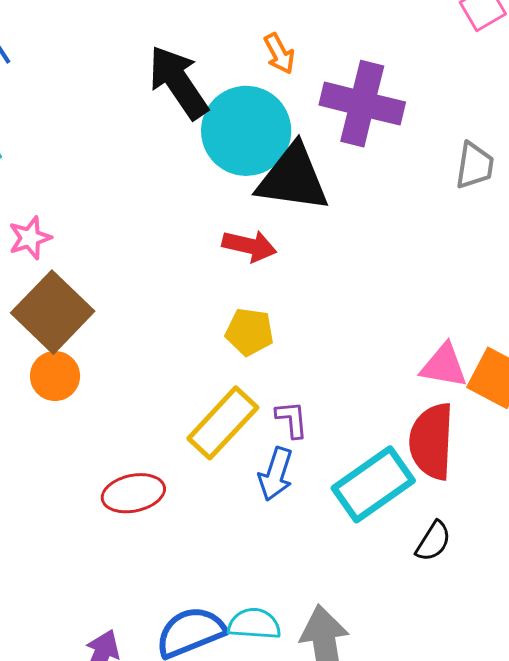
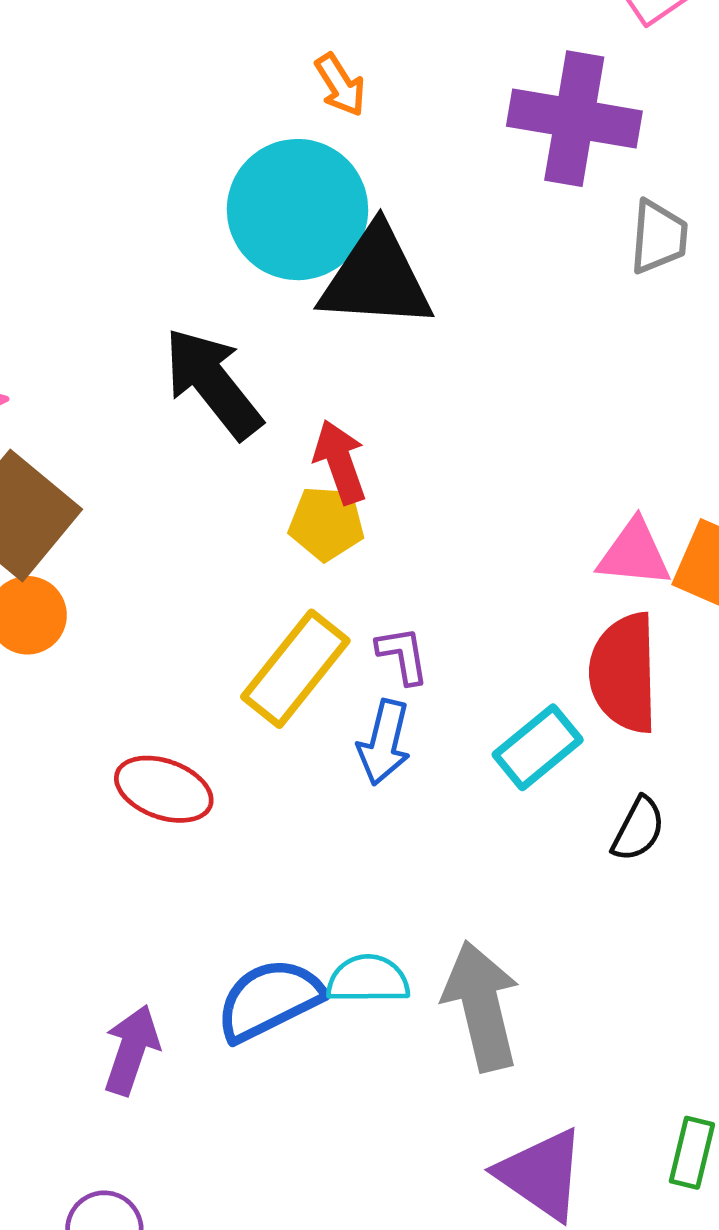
black arrow: (178, 82) -> (213, 383), moved
purple cross: (362, 104) -> (574, 119), moved
red arrow: (249, 246) -> (340, 462), moved, turned -118
cyan rectangle: (373, 484) -> (538, 747), size x0.7
red ellipse: (133, 493) -> (164, 789), turned 36

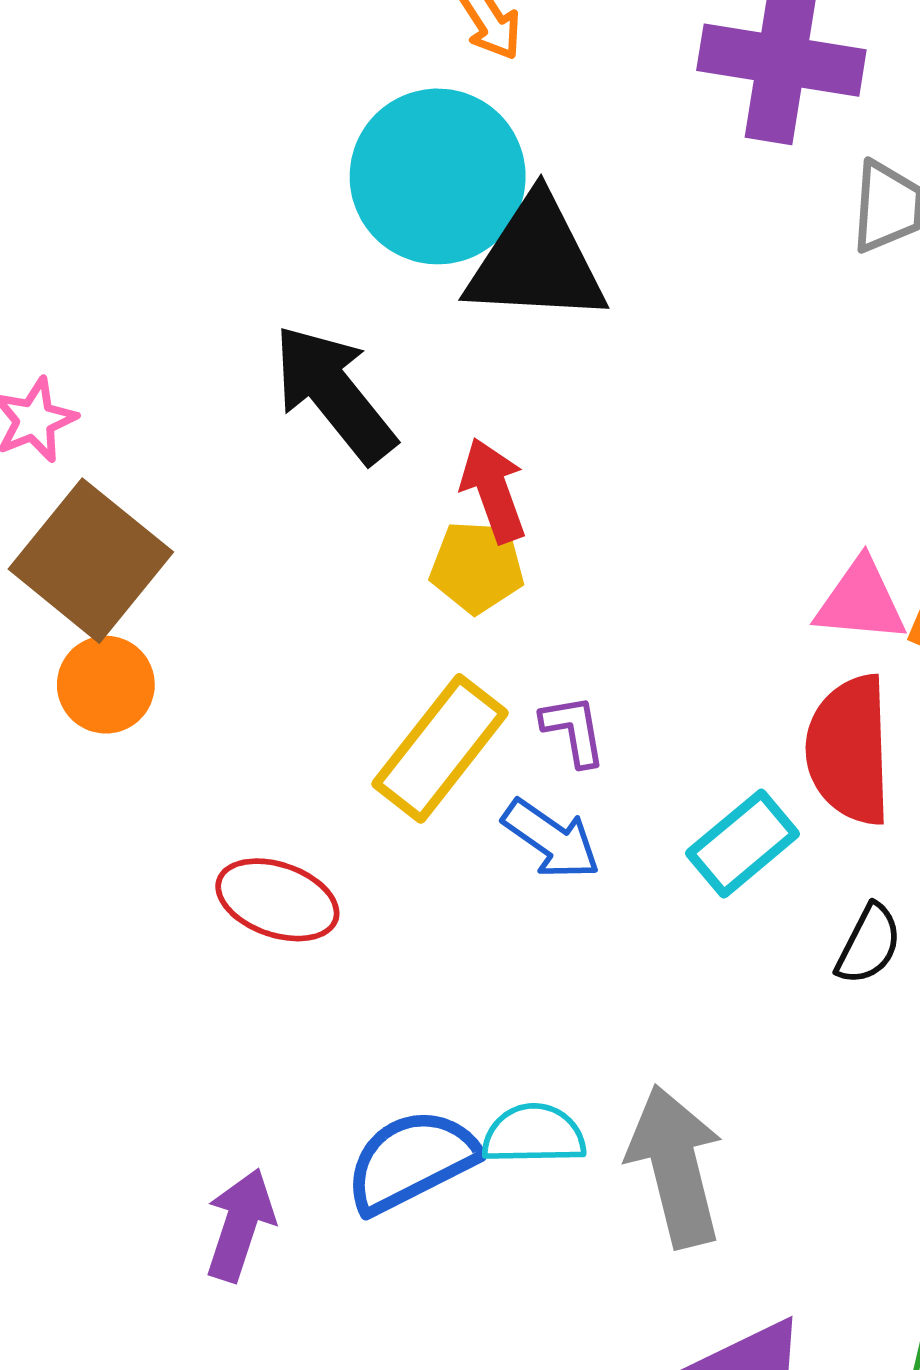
blue arrow: (384, 742) -> (551, 839), turned -68

